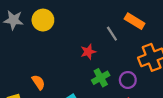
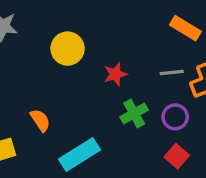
yellow circle: (43, 20) -> (68, 49), moved
gray line: (112, 34) -> (172, 72), moved, turned -63

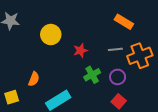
orange semicircle: (40, 120) -> (34, 79), turned 56

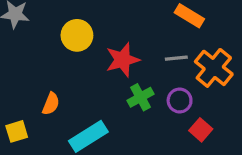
red star: (80, 50) -> (123, 60), size x1.5
orange cross: (140, 56) -> (214, 68), turned -30
red square: (119, 101) -> (201, 130), moved

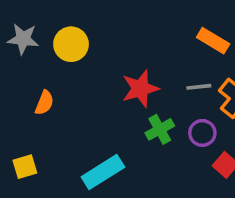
yellow circle: (77, 35) -> (71, 44), moved
orange semicircle: (51, 104) -> (44, 103), moved

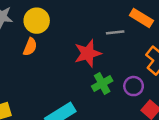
gray line: (199, 87) -> (115, 32), moved
orange semicircle: (44, 103) -> (30, 47), moved

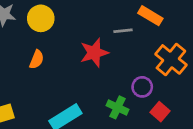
orange semicircle: (30, 47) -> (37, 59), moved
green cross: (102, 83) -> (118, 107), moved, turned -36

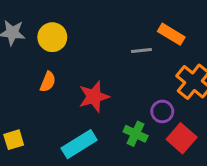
red star: (94, 53) -> (94, 97), moved
red square: (160, 112) -> (182, 138), size x1.4

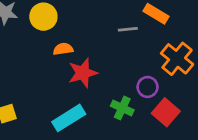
orange semicircle: (48, 82) -> (63, 49), moved, turned -120

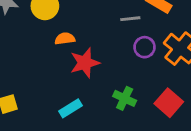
purple circle: (148, 87) -> (145, 47), moved
cyan rectangle: (69, 118) -> (71, 108), size x0.7

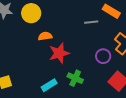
purple circle: (145, 47) -> (103, 56), moved
green cross: (125, 98) -> (75, 78), moved

